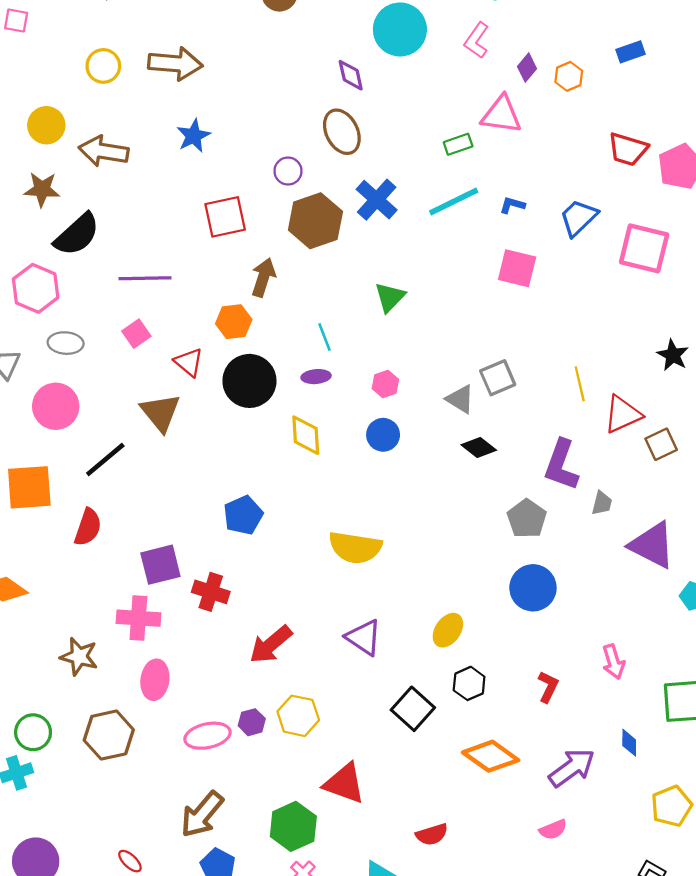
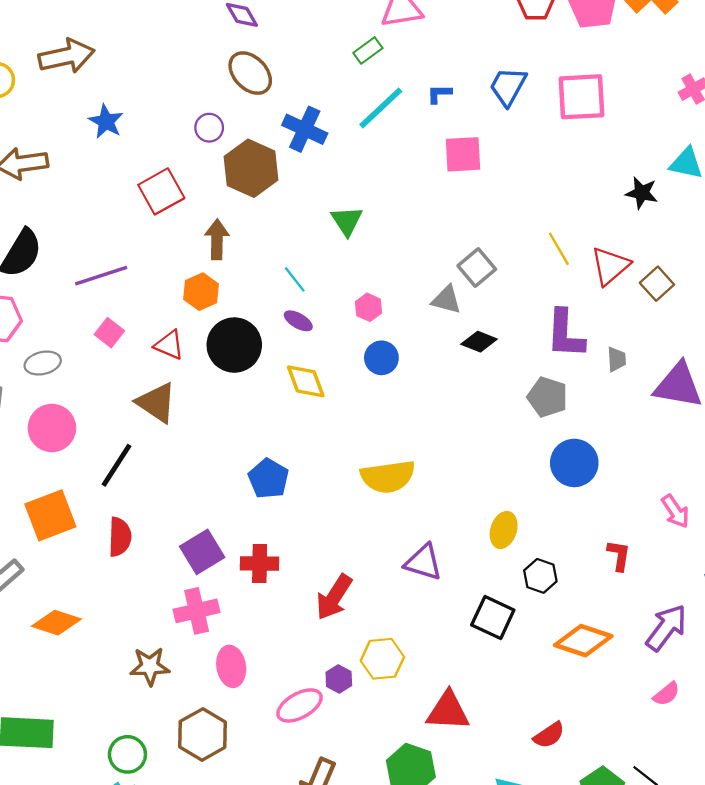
purple ellipse: (316, 377) -> (298, 321), turned 52

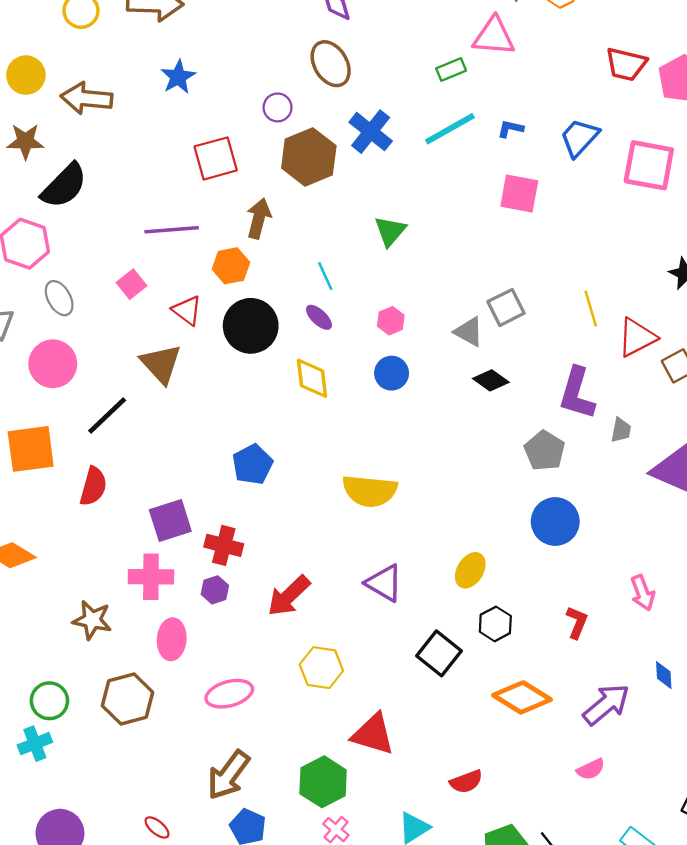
purple line: (101, 276) -> (172, 230), moved
gray ellipse: (43, 363) -> (59, 298), turned 60
purple hexagon: (339, 679) -> (215, 590), moved

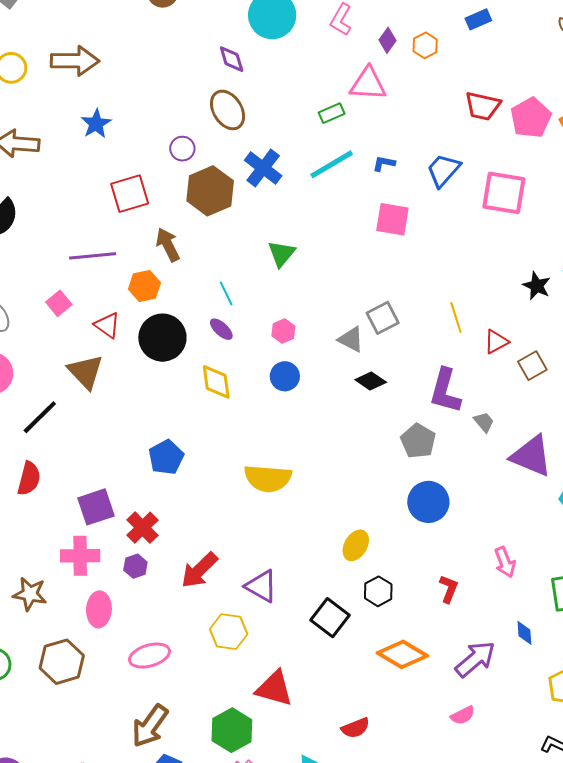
brown arrow: (259, 218) -> (168, 245), turned -40
red triangle: (637, 337) -> (496, 342), size x0.7
gray trapezoid: (621, 430) -> (484, 422), turned -50
red cross: (224, 545) -> (142, 528), turned 32
purple triangle: (384, 583) -> (261, 586), moved

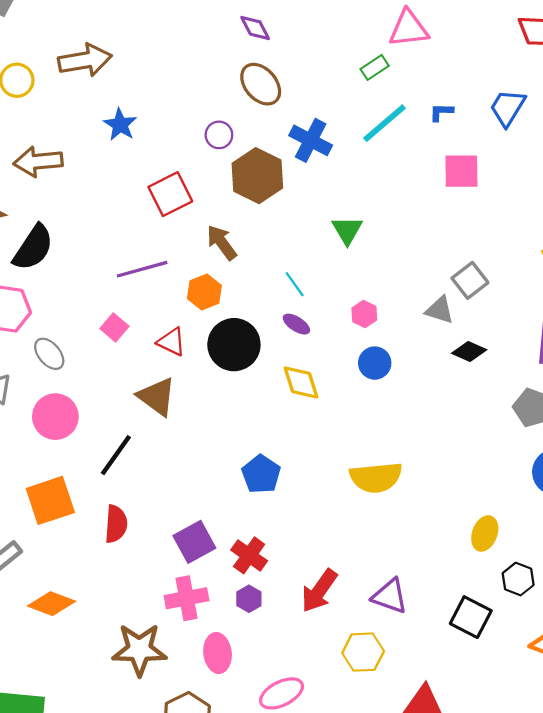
brown star: (30, 594) -> (139, 650), size x1.4

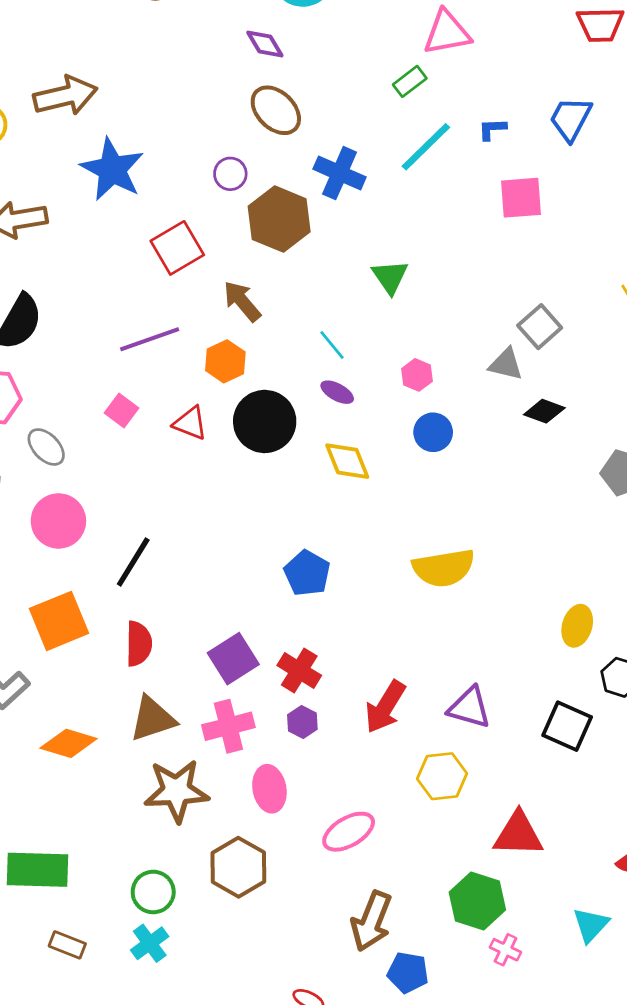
blue star: (120, 125) -> (112, 169), size x1.6
brown triangle: (157, 397) -> (153, 719), moved, turned -51

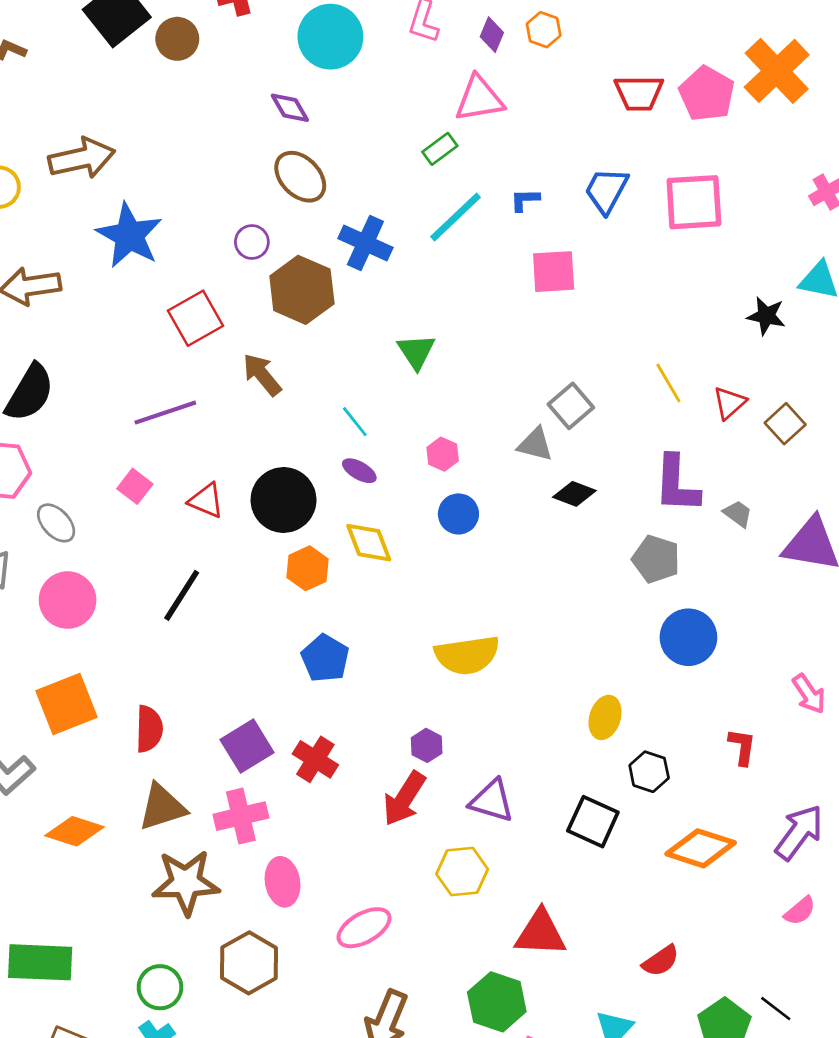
orange hexagon: (225, 361) -> (308, 568), moved
black line: (133, 562) -> (182, 595), moved
purple hexagon: (302, 722) -> (427, 745), moved

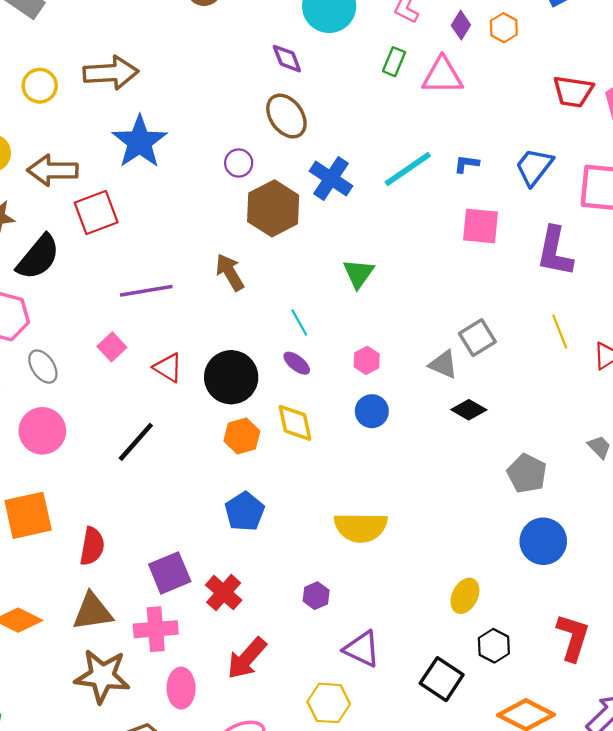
green rectangle: (440, 149) -> (394, 62), moved, turned -40
red square: (196, 318) -> (96, 213), moved
purple L-shape: (677, 484) -> (555, 251), moved
red L-shape: (742, 747) -> (573, 637), size x1.5
red arrow: (404, 799) -> (247, 658), moved

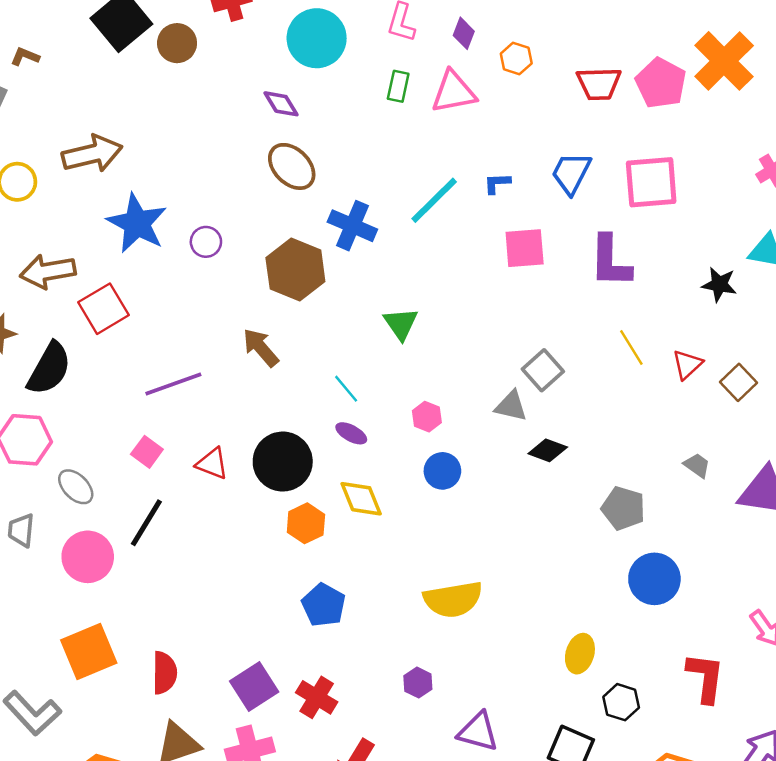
orange hexagon: (504, 28) -> (516, 59), moved
purple circle: (239, 163) -> (206, 242), moved
black line: (136, 442) -> (146, 523), moved

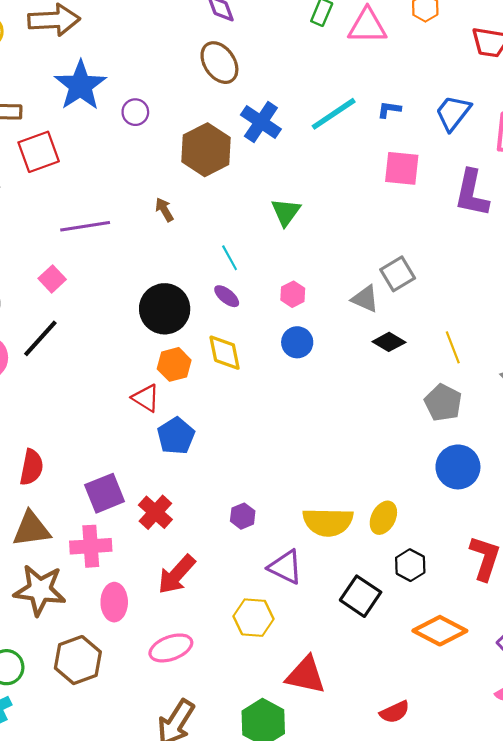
brown arrow: (261, 348) -> (164, 210), size x0.7
yellow line: (631, 348) -> (453, 347), moved
red triangle: (212, 463) -> (146, 398), moved
yellow semicircle: (453, 599) -> (328, 522), moved

